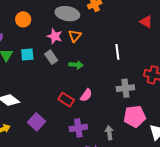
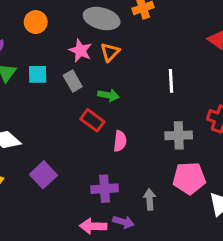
pink semicircle: (86, 95) -> (120, 141), turned -32
red rectangle: (66, 100) -> (92, 120), moved

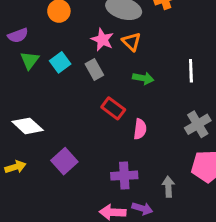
orange triangle: (110, 52) -> (131, 42), turned -30
cyan square: (38, 74) -> (60, 62), turned -36
green arrow: (108, 95) -> (143, 78), moved
gray cross: (179, 135) -> (198, 124), turned -30

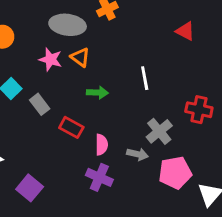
gray rectangle: (94, 69) -> (40, 104), moved
purple cross: (124, 176) -> (99, 177), moved, turned 35
gray arrow: (168, 187) -> (137, 154), moved, turned 114

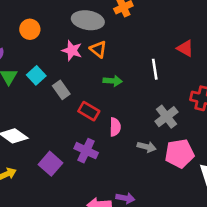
red triangle: (185, 31) -> (185, 48), moved
gray arrow: (137, 154) -> (147, 147), moved
purple cross: (99, 177) -> (86, 151), moved

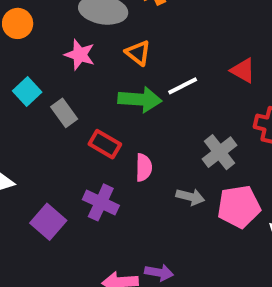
red triangle: (185, 48) -> (243, 71), moved
orange triangle: (98, 49) -> (138, 53), moved
white line: (155, 69) -> (183, 86), moved, turned 72
green arrow: (113, 81) -> (140, 99), size x1.5

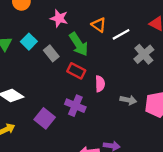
orange triangle: (138, 53) -> (99, 25), moved
green arrow: (140, 99) -> (79, 44), moved, turned 55
gray cross: (219, 152) -> (144, 54), moved

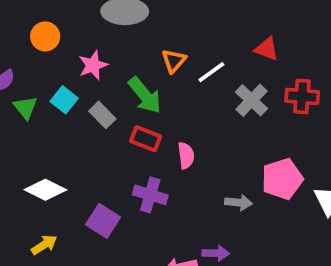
pink star: (59, 18) -> (93, 65), moved, turned -30
orange triangle: (99, 25) -> (174, 61), turned 42
gray arrow: (128, 100) -> (238, 202), moved

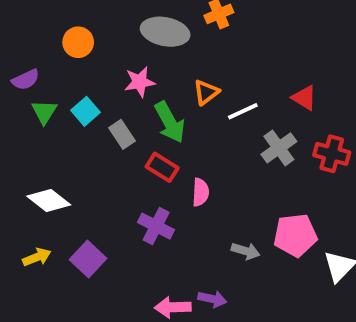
pink star: (93, 65) -> (140, 82), moved
purple square: (103, 221) -> (88, 259), moved

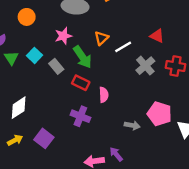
white diamond: (49, 201) -> (19, 108), turned -65
pink pentagon: (295, 235) -> (159, 114), turned 30
purple arrow: (212, 299) -> (116, 154), turned -136

